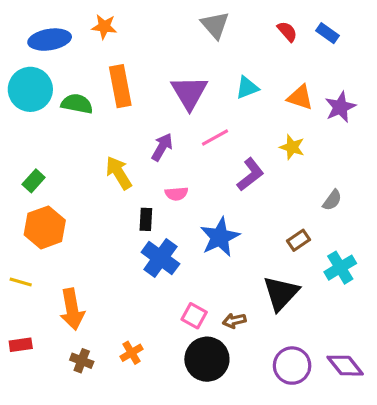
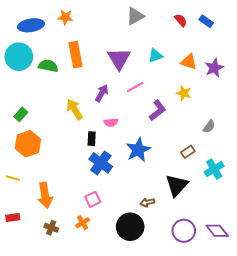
gray triangle: (215, 25) -> (135, 16), turned 42
pink square: (194, 316) -> (93, 199), moved, turned 35

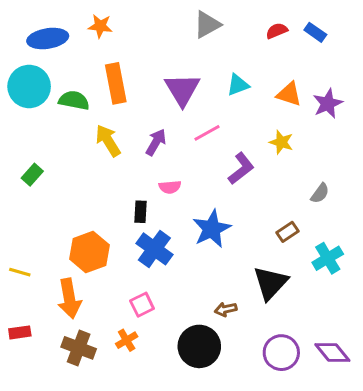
red semicircle: (181, 20) -> (277, 31), turned -72
yellow arrow: (74, 109) -> (108, 141), moved
orange hexagon: (28, 144) -> (89, 252), moved
brown cross: (51, 228) -> (79, 348), size x1.5

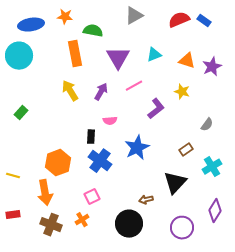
red semicircle: (277, 31) -> (179, 20), size x1.5
green semicircle: (74, 100) -> (93, 31), moved
purple diamond: (332, 353) -> (215, 211), moved, turned 70

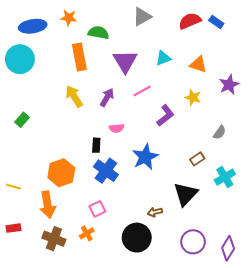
purple star: (212, 67) -> (229, 85), moved
purple diamond: (215, 211) -> (228, 248), moved

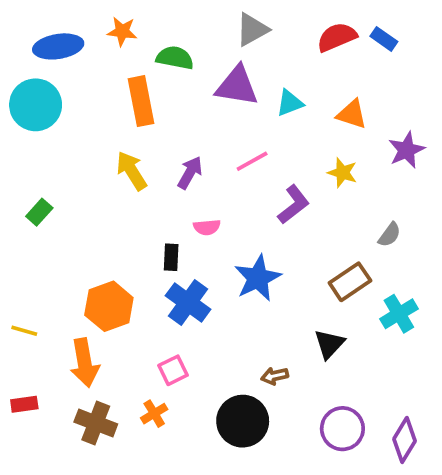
purple triangle: (125, 61) -> (237, 86), moved, turned -50
brown rectangle: (197, 159) -> (350, 282), size x1.5
black triangle: (186, 194) -> (329, 344), size x0.7

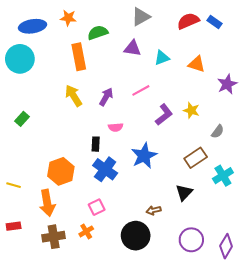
green semicircle: (175, 58) -> (98, 33), turned -30
purple triangle: (237, 86) -> (132, 48), size x0.7
yellow star: (342, 173) -> (191, 110), moved
brown cross: (96, 423) -> (54, 237), turned -30

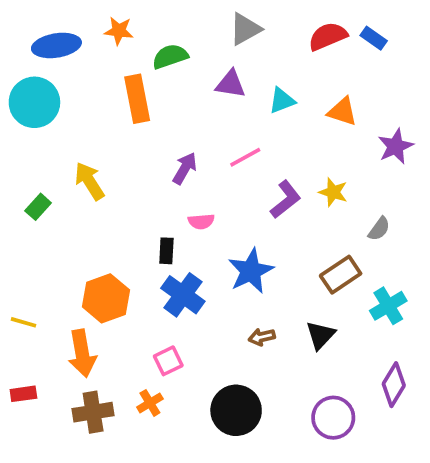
yellow arrow: (74, 96) -> (89, 181), moved
brown arrow: (153, 210) -> (262, 337), moved
purple diamond: (226, 246) -> (394, 385), moved

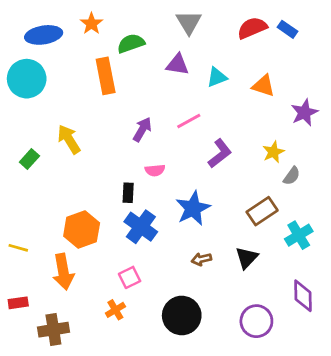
gray triangle: (245, 29) -> (189, 22), turned -32
orange star: (119, 31) -> (91, 24), turned 30
yellow star: (333, 192) -> (273, 152), moved, turned 30
purple diamond: (394, 385) -> (303, 296), turned -32
brown cross: (93, 412) -> (53, 330), moved

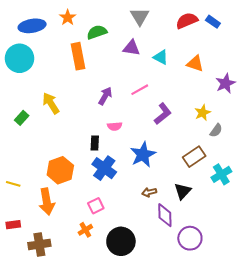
cyan triangle: (217, 77) -> (161, 57), turned 49
purple diamond: (303, 296) -> (165, 215), moved
black circle: (182, 315) -> (121, 241), moved

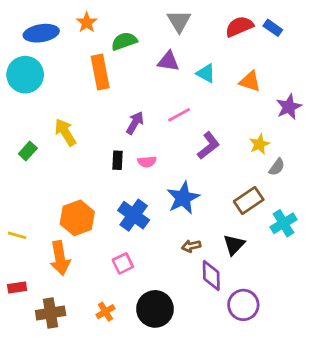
black rectangle: (95, 143) -> (118, 160), moved
orange cross: (85, 230) -> (105, 312), moved

